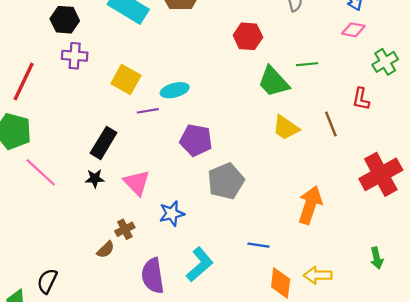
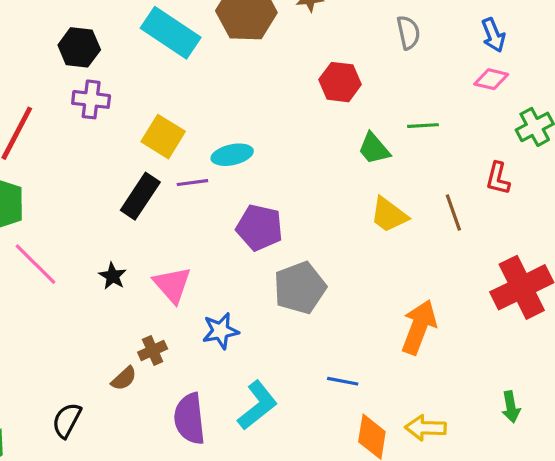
green trapezoid: (273, 82) -> (374, 149), size x0.7
black rectangle: (104, 143) -> (140, 196), moved
black star: (95, 178) -> (113, 276), turned 30
black semicircle: (47, 281) -> (67, 420), moved

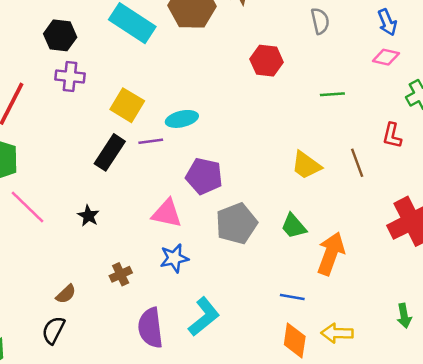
green trapezoid: (374, 149) -> (294, 226), moved
pink triangle: (172, 285) -> (167, 213), moved, turned -36
brown semicircle: (124, 379) -> (66, 294), moved
blue line: (343, 381) -> (292, 297), moved

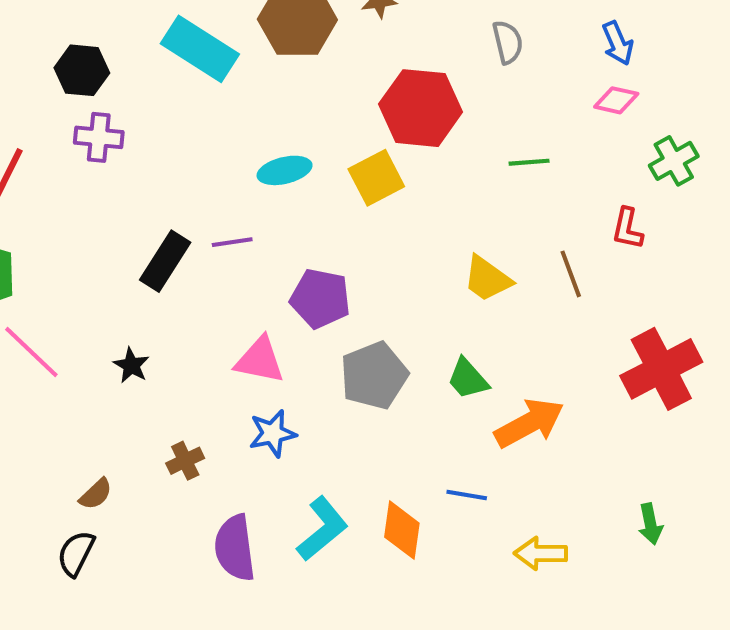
red hexagon: (267, 61) -> (421, 108), size x1.5
yellow square: (127, 105) -> (376, 178), moved, turned 32
cyan ellipse: (182, 119) -> (285, 170), moved
orange arrow: (331, 254) -> (529, 423), turned 42
orange diamond: (295, 340) -> (402, 530), moved

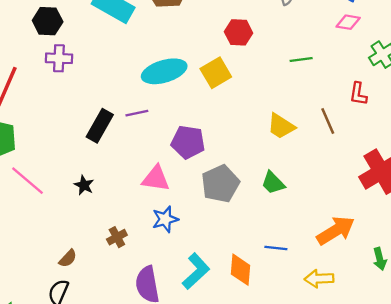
red hexagon: (421, 108) -> (239, 32), size x0.6
cyan ellipse: (285, 170) -> (164, 71), size x1.5
orange arrow: (529, 423) -> (336, 231), moved

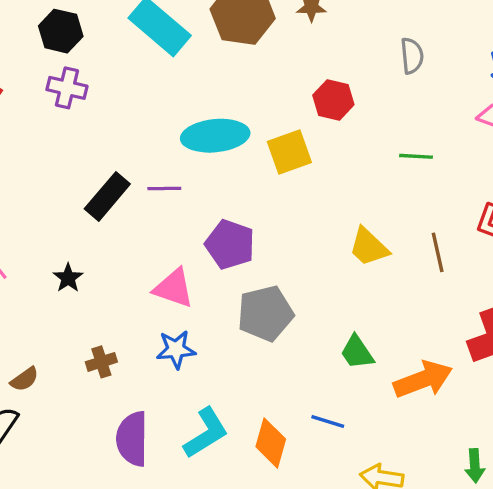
green trapezoid: (273, 183) -> (357, 352), moved
orange arrow: (336, 231) -> (423, 379), moved

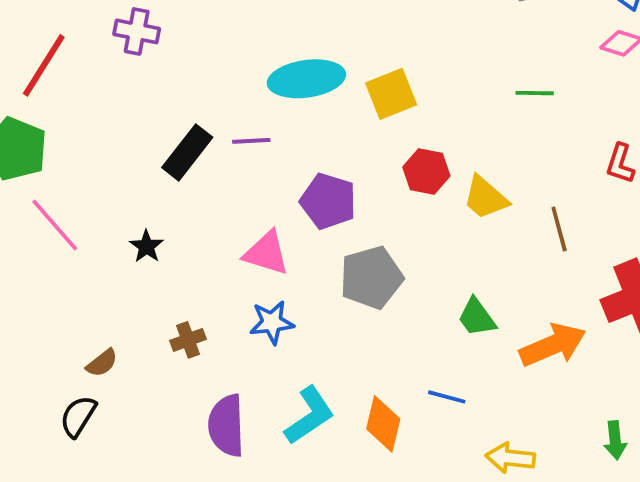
red hexagon: (333, 100) -> (426, 171), moved
brown line: (438, 252) -> (559, 229), moved

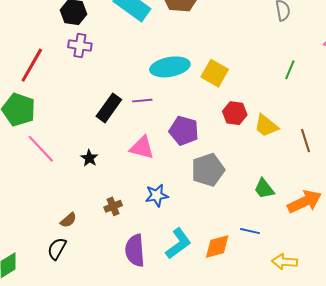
green line: (535, 93) -> (290, 70), turned -66
yellow square: (391, 94) -> (215, 73), turned -36
pink triangle: (266, 253) -> (142, 148), moved
orange diamond: (383, 424) -> (217, 246), turned 64

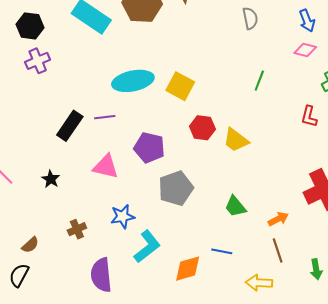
purple cross: (80, 45) -> (38, 61), turned -30
brown line: (305, 141) -> (278, 251), moved
orange arrow: (305, 202) -> (278, 219), size x0.6
cyan L-shape: (178, 244) -> (147, 247), moved

